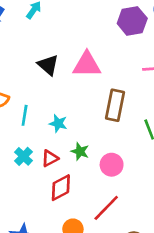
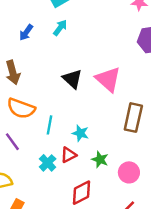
pink triangle: (87, 64) -> (108, 79), turned 40
red triangle: (50, 158) -> (69, 155), moved

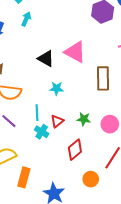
cyan line: (49, 125) -> (37, 113), moved
cyan star: (80, 133) -> (57, 88), moved

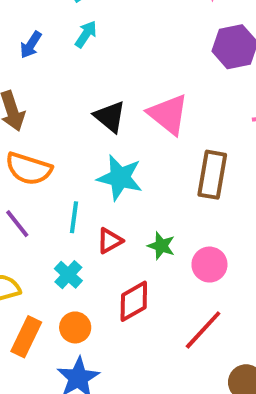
cyan star: (57, 88) -> (120, 178), size x1.6
cyan cross: (42, 132) -> (68, 275), moved
orange circle: (91, 179) -> (75, 327), moved

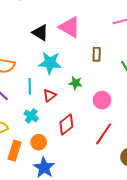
brown rectangle: (212, 175) -> (97, 54), size x0.6
green star: (161, 246) -> (76, 83), moved

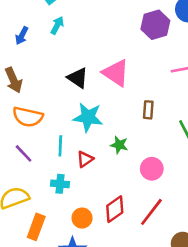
cyan cross: (31, 116) -> (60, 184), turned -32
red diamond: (66, 124) -> (115, 209), moved
orange circle: (39, 142) -> (82, 218), moved

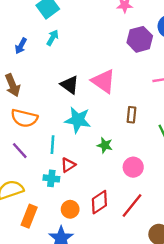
red triangle: (85, 159) -> (68, 165), moved

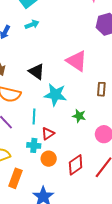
cyan arrow: (53, 38) -> (32, 24), turned 40
black triangle: (70, 85) -> (37, 71), moved
orange circle: (70, 209) -> (49, 159), moved

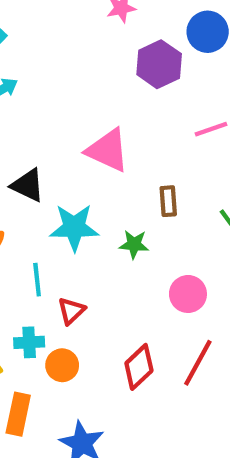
green star: (79, 116) -> (134, 244), moved
cyan cross: (34, 145) -> (29, 342), moved
orange circle: (49, 159) -> (62, 365), moved

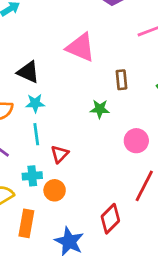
cyan star: (74, 227) -> (35, 103), moved, size x0.6
red diamond: (139, 367) -> (110, 219), moved

